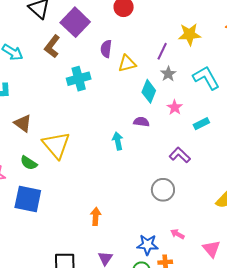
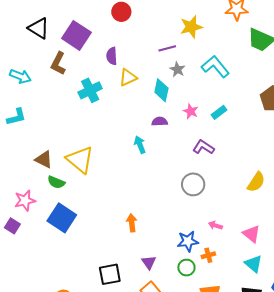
purple line: (162, 51) -> (167, 48), turned 60
yellow triangle: (127, 63) -> (128, 77), moved
pink star: (175, 107) -> (191, 111), moved
brown triangle: (23, 123) -> (44, 159), moved
blue square: (28, 199) -> (62, 218), turned 32

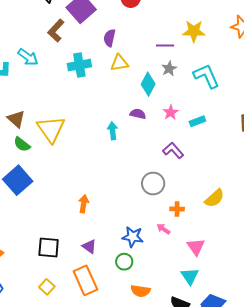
cyan arrow: (20, 76) -> (28, 57), moved
orange cross: (208, 255) -> (177, 209), moved
purple triangle: (149, 262) -> (89, 246), turned -35

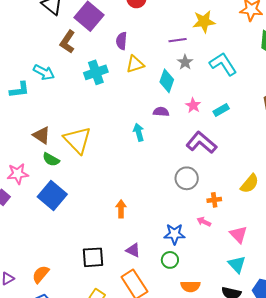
purple L-shape: (173, 150) -> (201, 143), size x1.4

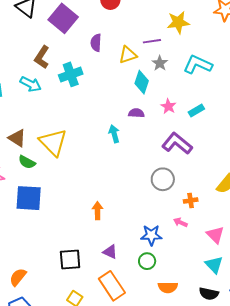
brown L-shape: (67, 42) -> (42, 57), moved
yellow triangle: (135, 64) -> (128, 55), moved
cyan L-shape: (223, 64) -> (198, 65), turned -32
cyan arrow: (44, 72) -> (31, 84), moved
blue square: (52, 195) -> (29, 198), turned -36

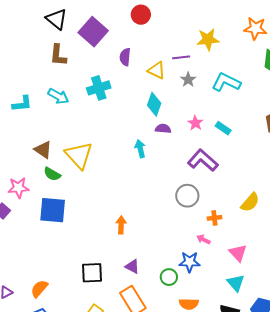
yellow triangle: (128, 55) -> (157, 70), turned 42
brown L-shape: (42, 57) -> (58, 55), moved, turned -30
cyan diamond: (142, 82) -> (154, 104), moved
cyan rectangle: (196, 111) -> (223, 128), turned 63
blue star: (151, 235) -> (190, 262), moved

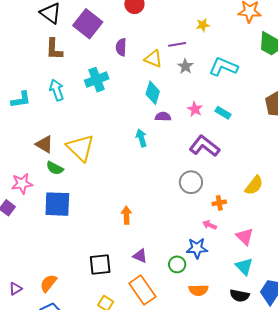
yellow star: (208, 39) -> (203, 25), size x0.6
cyan arrow: (58, 96) -> (57, 90), turned -135

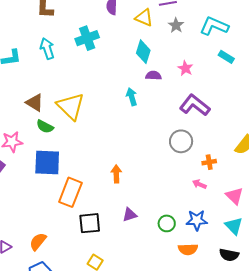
cyan rectangle: (223, 113) -> (226, 57), moved
blue star: (197, 248) -> (197, 220), moved
purple triangle: (140, 256) -> (130, 215), turned -42
orange rectangle: (142, 290) -> (70, 192), moved, turned 56

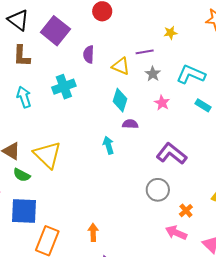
pink star: (185, 68) -> (162, 103), moved
orange cross: (209, 162) -> (186, 211), turned -32
orange arrow: (116, 174) -> (93, 232), moved
pink arrow: (199, 184) -> (176, 233), size x1.5

